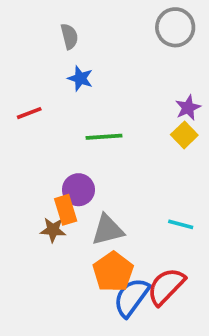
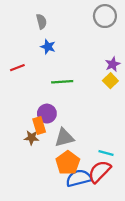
cyan line: (181, 224) -> (106, 153), moved
blue semicircle: (131, 297) -> (79, 178), turned 40

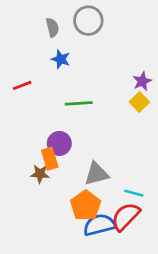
gray circle: (105, 16) -> (88, 21), moved
gray triangle: (64, 138) -> (97, 174), moved

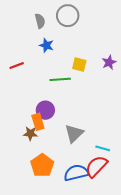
yellow square: (139, 102) -> (79, 64), moved, turned -32
gray triangle: (97, 174) -> (74, 133), turned -30
orange pentagon: (86, 206) -> (42, 165), moved

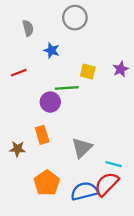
gray semicircle: (40, 21) -> (28, 28), moved
purple circle: (45, 110) -> (50, 102), moved
brown star: (30, 133) -> (17, 149), moved

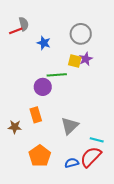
gray circle: (75, 18) -> (81, 34), moved
purple star: (121, 69) -> (86, 59), moved
red line: (19, 73) -> (16, 31), moved
blue semicircle: (84, 191) -> (72, 163), size x0.6

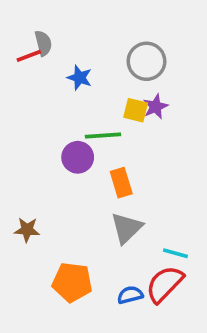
orange rectangle: (36, 115) -> (121, 183), moved
orange pentagon: (40, 156) -> (72, 282), turned -30

